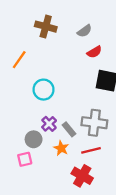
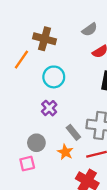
brown cross: (46, 27) -> (45, 39), moved
cyan circle: (44, 90) -> (54, 77), moved
purple cross: (49, 124) -> (49, 108), moved

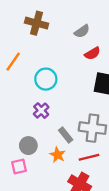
brown cross: (45, 39) -> (37, 23), moved

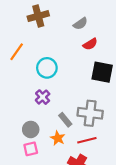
brown cross: (37, 23) -> (38, 16), turned -30
pink square: (19, 167) -> (31, 149), moved

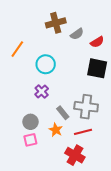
brown cross: (38, 16) -> (56, 23), moved
gray semicircle: (80, 24) -> (77, 34), moved
red semicircle: (90, 44) -> (97, 42), moved

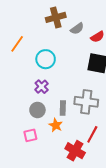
gray rectangle: (63, 113) -> (63, 108), turned 40
gray circle: (30, 122) -> (37, 110), moved
red line: (83, 132) -> (92, 134), moved, turned -48

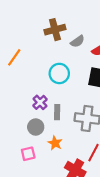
cyan circle: (46, 59) -> (59, 73), moved
gray rectangle: (63, 108) -> (57, 112), moved

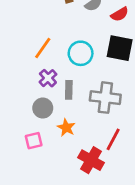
orange line: (14, 57) -> (43, 48), moved
cyan circle: (59, 73) -> (81, 53), moved

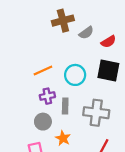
orange line: (43, 48) -> (43, 71), turned 30
purple cross: (48, 78) -> (47, 96), turned 32

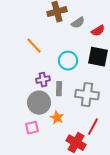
orange line: (43, 71) -> (34, 46), moved, turned 72
gray circle: (43, 122) -> (39, 103), size x1.5

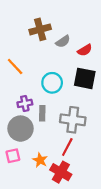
orange star: (57, 118) -> (40, 160), moved
red line: (93, 127) -> (67, 147), moved

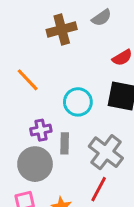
gray semicircle: (63, 41) -> (102, 18), moved
gray cross: (73, 120) -> (106, 152), turned 30

